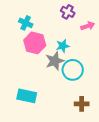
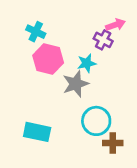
purple cross: (68, 12) -> (103, 40), moved
pink arrow: (88, 26) -> (115, 25), moved
cyan circle: (73, 70) -> (96, 121), moved

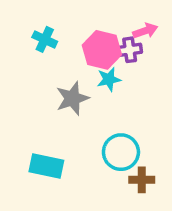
purple cross: (103, 40) -> (130, 50), turned -36
pink hexagon: (48, 59) -> (102, 50), moved
gray star: (76, 84) -> (72, 98), moved

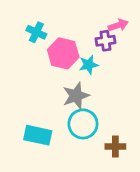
pink hexagon: (102, 50) -> (63, 53), moved
gray star: (72, 98) -> (76, 96), moved
cyan circle: (121, 152) -> (83, 124), moved

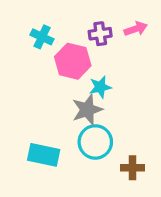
purple cross: (106, 41) -> (100, 34), moved
cyan star: (89, 65) -> (100, 87), moved

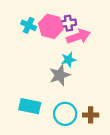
pink arrow: (136, 29) -> (78, 36), moved, size x1.5
pink hexagon: (73, 61) -> (51, 26), moved
cyan circle: (95, 142) -> (65, 114), moved

